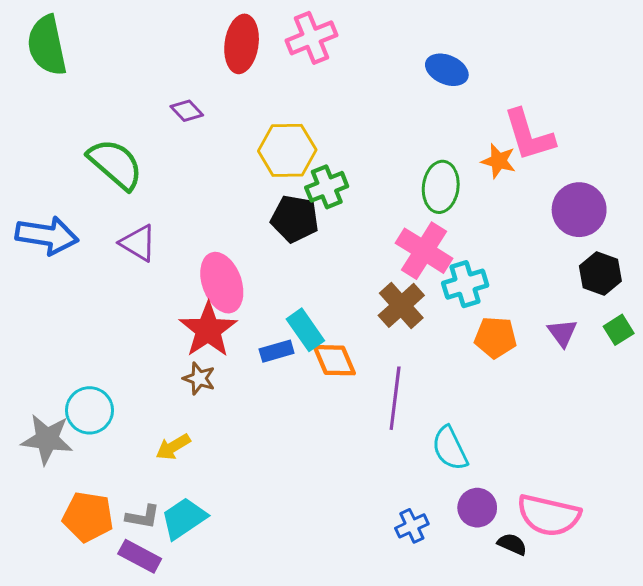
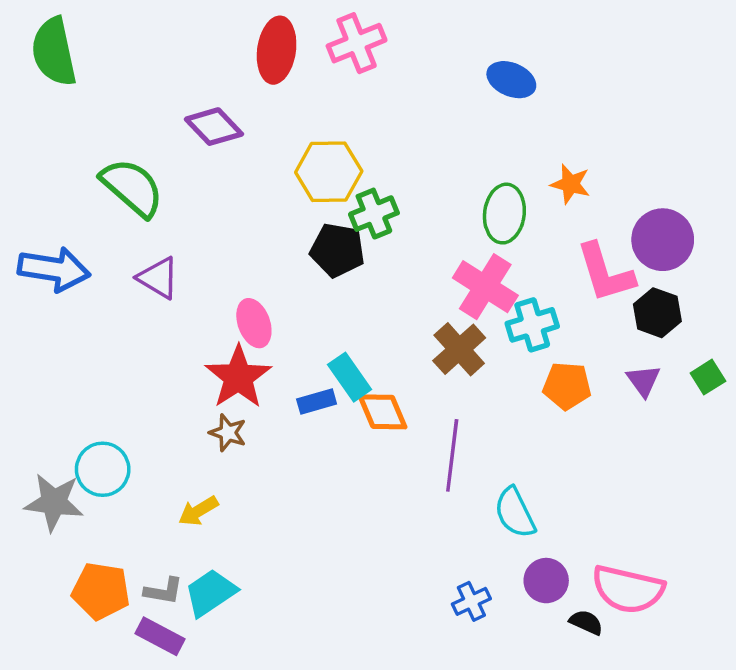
purple diamond: (187, 111) -> (214, 127), size x1.5
pink L-shape: (529, 135) -> (605, 273), moved
black hexagon: (600, 274) -> (657, 313), moved
pink ellipse: (222, 283) -> (254, 323), size x0.7

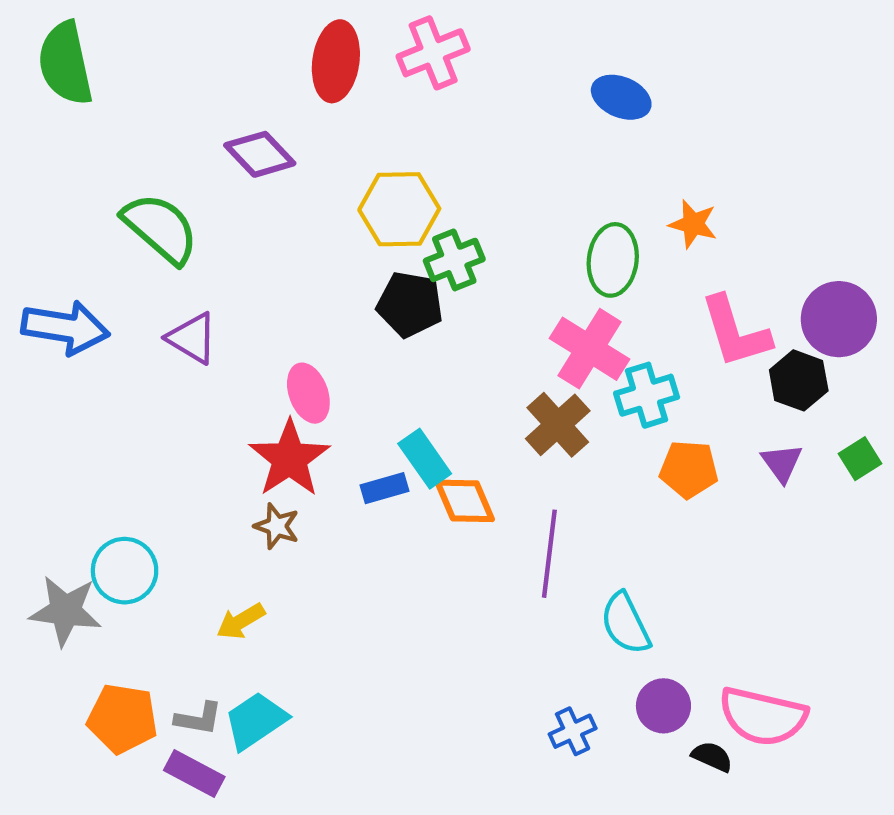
purple circle: (663, 240) -> (839, 319), moved

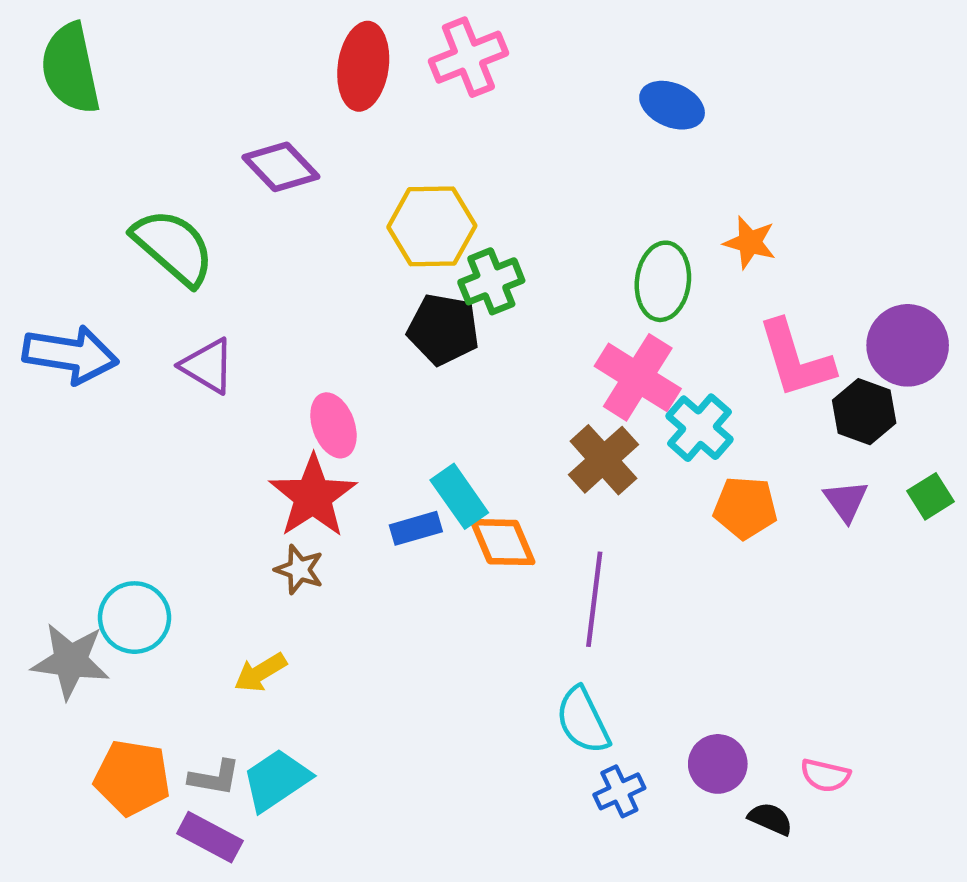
cyan cross: (647, 395) -> (699, 428), turned -32
cyan semicircle: (625, 623) -> (583, 720), moved
pink semicircle: (763, 716) -> (825, 775), size x0.5

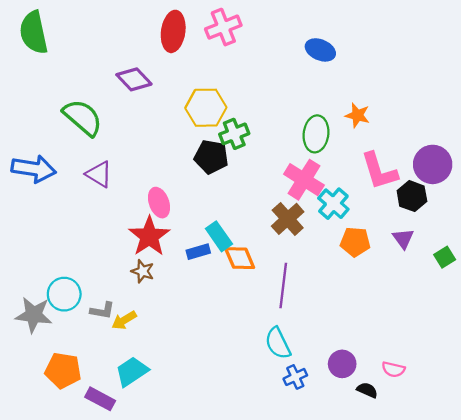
green square: (931, 496) -> (445, 257), moved
gray L-shape: (215, 778) -> (102, 310), moved

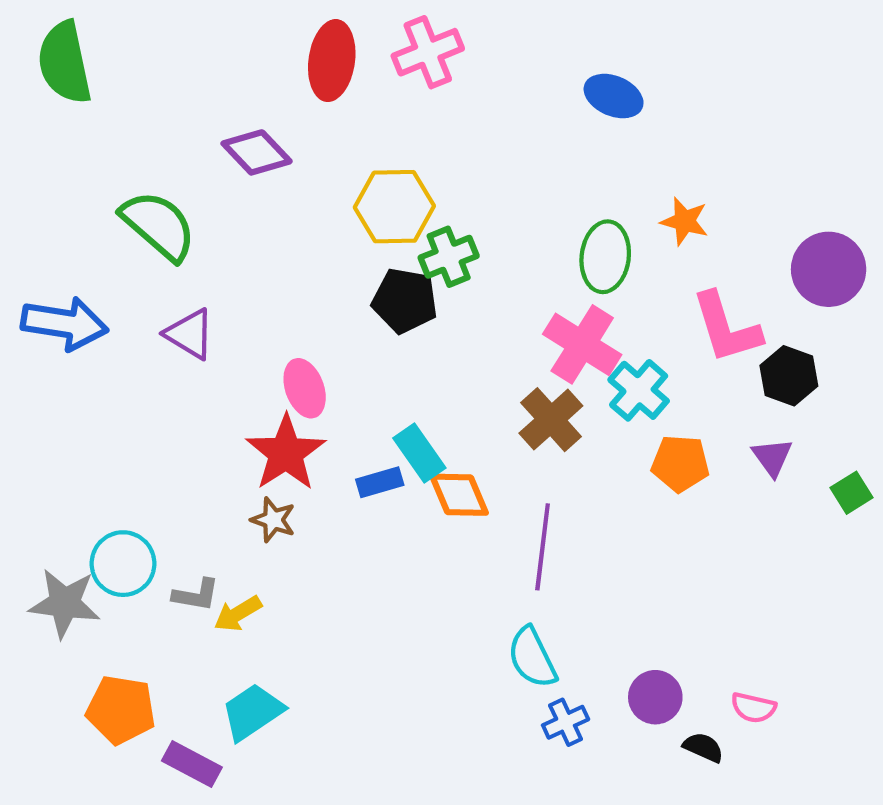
purple circle: (433, 164) -> (829, 269), moved

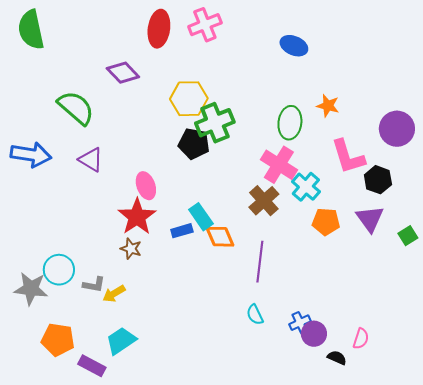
green cross: (449, 257) -> (215, 123), size x1.4
purple triangle: (772, 457) -> (370, 219), size x1.4
cyan semicircle: (532, 658) -> (255, 315), size x0.7
pink semicircle: (753, 708) -> (361, 339), turned -85
blue cross: (566, 722) -> (300, 323), moved

